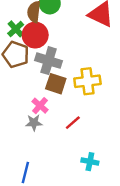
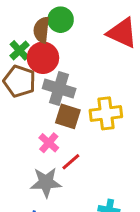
gray star: (34, 123) -> (46, 182), moved, size x1.5
red line: (73, 123) -> (71, 162), moved

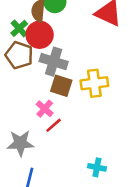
red line: (71, 162) -> (54, 125), moved
gray star: (46, 182) -> (20, 143), moved

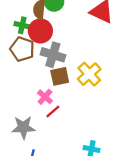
green cross: (19, 28) -> (22, 25), turned -35
yellow cross: (94, 83) -> (89, 74), turned -35
brown square: (61, 86) -> (60, 76), turned -30

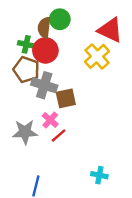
gray cross: (53, 55) -> (44, 85), moved
yellow cross: (89, 74) -> (97, 56), moved
gray star: (23, 127) -> (25, 132), moved

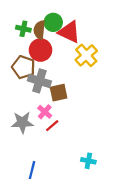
red triangle: (110, 30) -> (69, 32), moved
green cross: (26, 44) -> (23, 29), moved

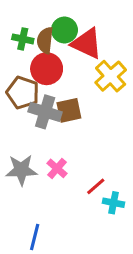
brown square: (59, 93) -> (69, 110), moved
pink cross: (45, 112) -> (57, 168), moved
red line: (52, 126) -> (96, 186), moved
cyan cross: (88, 161) -> (114, 203), moved

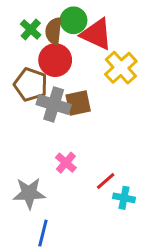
green cross: (23, 39) -> (31, 29), turned 30
gray star: (21, 170) -> (29, 193), moved

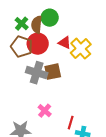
red triangle: (96, 34) -> (65, 43), moved, size x0.6
brown pentagon: (31, 85) -> (22, 47), moved
red line: (106, 181) -> (71, 123), turned -32

